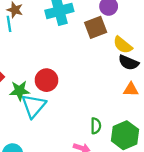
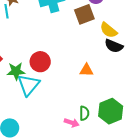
orange triangle: (131, 89) -> (86, 70), moved
green semicircle: (96, 126) -> (84, 113), moved

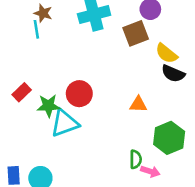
cyan triangle: (29, 85) -> (65, 123), turned 30
green hexagon: (111, 111) -> (169, 138), moved
pink arrow: (72, 123) -> (150, 171), moved

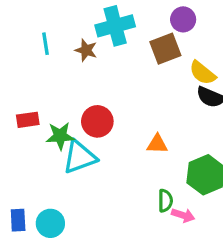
brown star: (43, 13) -> (86, 50), moved
red rectangle: (22, 92) -> (28, 120), turned 36
orange triangle: (138, 104) -> (157, 144), moved

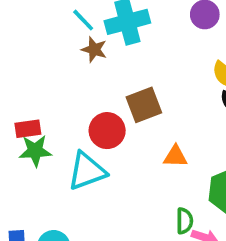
cyan line: (46, 44) -> (83, 20), moved, turned -35
brown square: (165, 49) -> (144, 105), moved
green star: (60, 136) -> (35, 151), moved

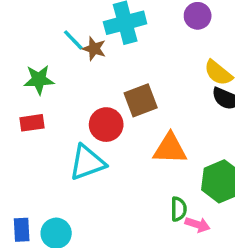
cyan line: (83, 20) -> (73, 40), moved
green star: (35, 151) -> (39, 80), moved
orange triangle: (175, 156) -> (170, 149), size x1.5

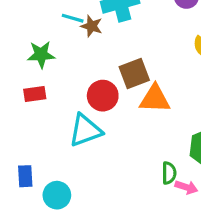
cyan line: (73, 40) -> (73, 18), turned -30
orange triangle: (170, 149) -> (155, 99), moved
blue rectangle: (22, 230) -> (25, 176), moved

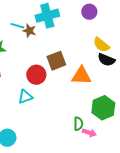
orange triangle: (155, 99) -> (81, 76), moved
cyan triangle: (85, 130) -> (25, 97), size x0.7

